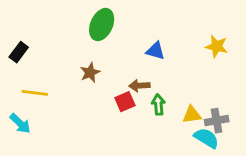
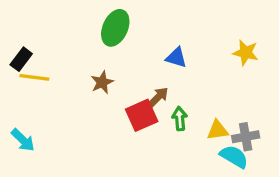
brown arrow: (139, 86) -> (158, 97), turned 138
yellow line: (35, 93) -> (34, 77), moved
red square: (125, 102) -> (142, 115), size x1.4

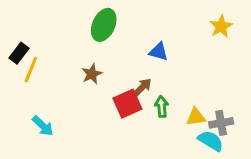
yellow star: (246, 53) -> (221, 26), moved, turned 30
yellow line: (34, 77) -> (31, 69), turned -75
cyan arrow: (23, 140) -> (43, 126), moved

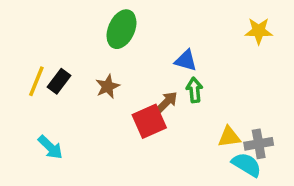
yellow star: (221, 26) -> (259, 31), turned 30
black rectangle: (19, 53) -> (59, 81), moved
green arrow: (162, 107) -> (194, 90), moved

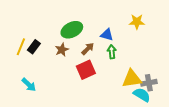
green ellipse: (121, 29) -> (72, 30), moved, turned 40
yellow star: (259, 31) -> (137, 22), moved
brown arrow: (167, 102) -> (88, 49), moved
yellow triangle: (229, 137) -> (132, 79), size x1.5

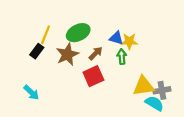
yellow star: (137, 22) -> (129, 41), moved
yellow line: (21, 47) -> (46, 35), moved
brown star: (62, 50) -> (67, 54), size x1.5

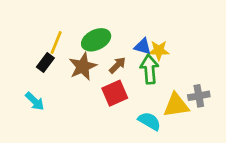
green arrow: (122, 57) -> (149, 69), size x1.5
gray cross: (162, 90) -> (199, 96), moved
cyan arrow: (31, 92) -> (35, 101), moved
cyan semicircle: (154, 103) -> (149, 121), moved

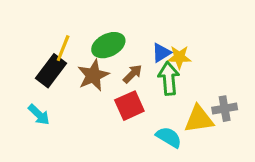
blue triangle: (143, 46) -> (161, 53), turned -48
black rectangle: (45, 62) -> (51, 71), size x1.5

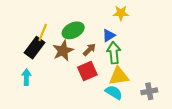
yellow star: (179, 57) -> (121, 13), moved
gray cross: (225, 109) -> (149, 91), moved
cyan arrow: (39, 115) -> (26, 77), turned -133
yellow triangle: (199, 119) -> (119, 76), moved

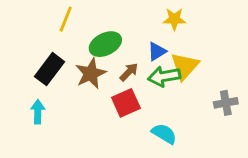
yellow line: (43, 32) -> (66, 19), moved
green arrow: (114, 53) -> (164, 76), turned -95
yellow triangle: (119, 76) -> (185, 66), moved, turned -40
gray cross: (149, 91) -> (226, 103), moved

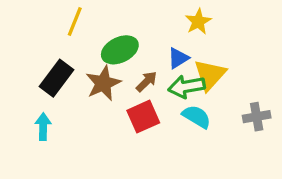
yellow star: (174, 19) -> (198, 22), turned -30
cyan semicircle: (164, 134) -> (197, 117), moved

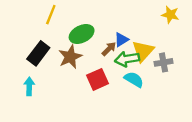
yellow star: (198, 22) -> (170, 15), moved, turned -30
brown arrow: (147, 82) -> (109, 49), moved
gray cross: (257, 117) -> (163, 62), moved

